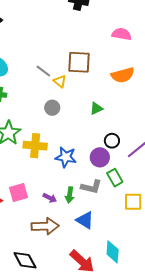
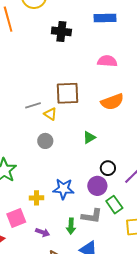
gray line: (43, 71) -> (33, 105), turned -49
yellow cross: (35, 146) -> (36, 198), moved, size x0.6
pink square: (18, 193) -> (16, 218), moved
purple arrow: (50, 198) -> (43, 232), moved

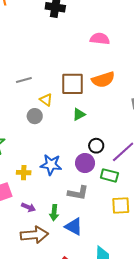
brown square: (68, 93) -> (73, 84), moved
yellow triangle: (50, 114) -> (46, 100), moved
green rectangle: (114, 205) -> (109, 175), moved, turned -42
green arrow: (71, 226) -> (54, 213), moved

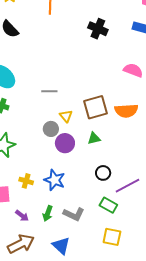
brown square: (73, 84) -> (95, 107), turned -30
purple circle: (85, 163) -> (65, 143), moved
green arrow: (54, 213) -> (48, 213), moved
brown arrow: (34, 235) -> (21, 244), turned -36

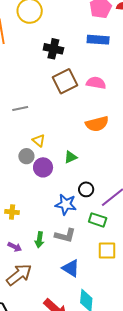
gray line: (49, 91) -> (20, 108), moved
brown square: (95, 107) -> (65, 81), moved
blue star: (55, 180) -> (66, 204), moved
blue triangle: (61, 246) -> (71, 268), moved

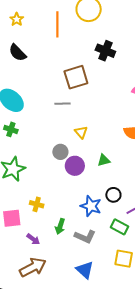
brown square: (65, 81) -> (76, 77), moved
yellow triangle: (39, 141) -> (81, 132), moved
green arrow: (39, 240) -> (60, 226), moved

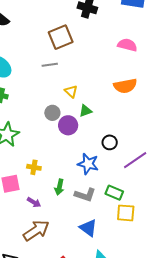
green triangle: (104, 160) -> (86, 111), moved
black circle: (113, 195) -> (110, 142), moved
green rectangle: (120, 227) -> (114, 193), moved

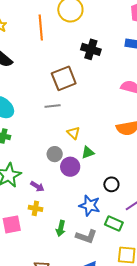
green rectangle: (114, 193) -> (114, 224), moved
purple arrow: (34, 202) -> (37, 186), moved

